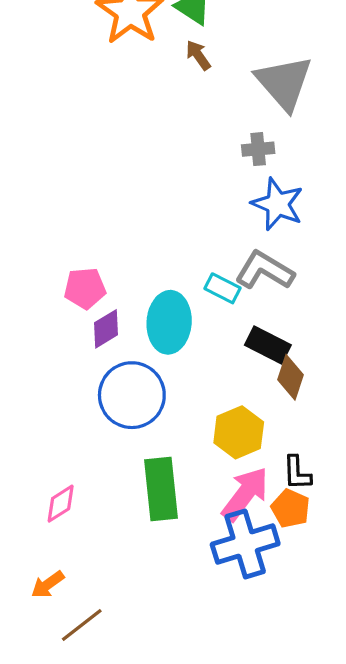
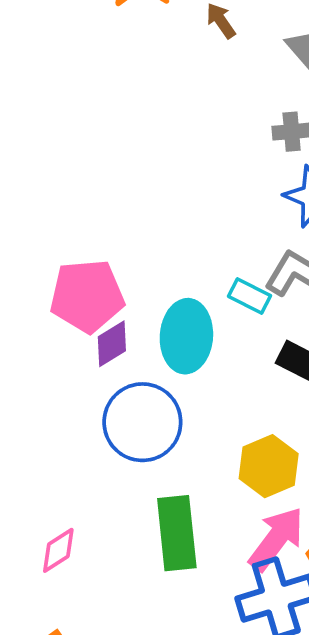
pink pentagon: (85, 288) -> (87, 296), size x1.5

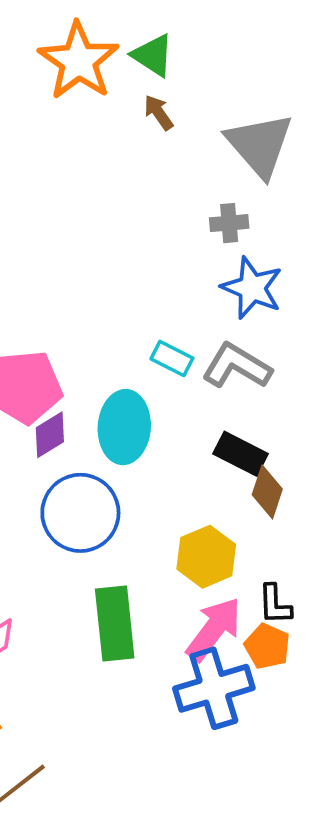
cyan rectangle: (250, 296) -> (172, 358), moved

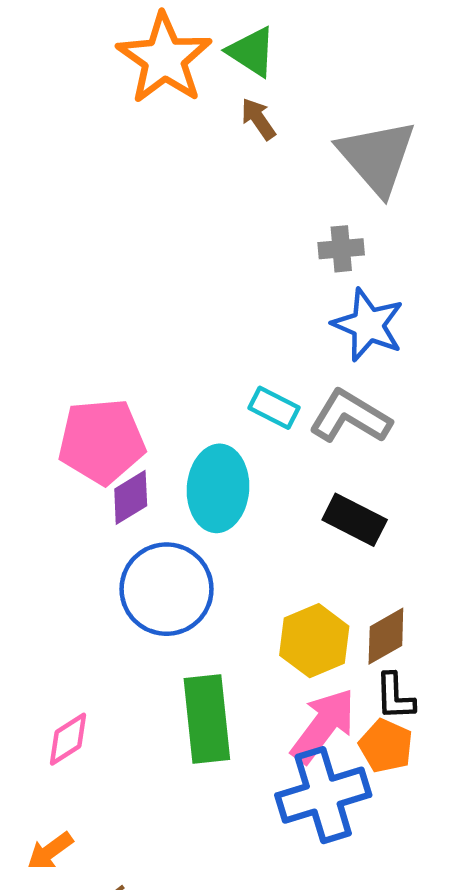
brown diamond: (267, 492) -> (386, 636), moved, turned 42

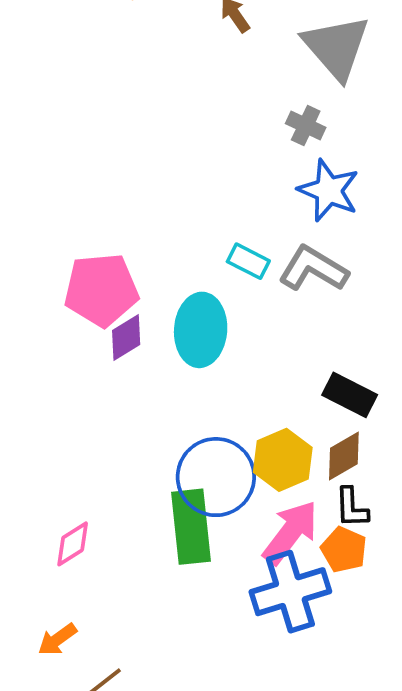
gray cross: (341, 249) -> (306, 125), turned 30
black rectangle: (355, 520) -> (350, 395), moved
blue circle: (167, 589) -> (216, 477), moved

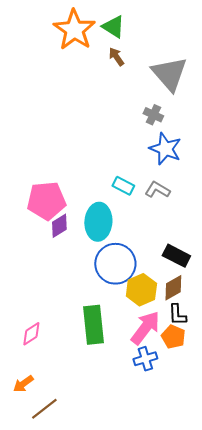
gray L-shape: (313, 269) -> (157, 190), size x0.7
blue circle: (216, 477) -> (115, 264), moved
blue cross: (290, 592) -> (145, 359), size x0.6

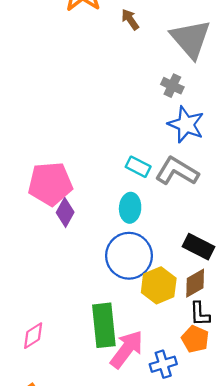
gray L-shape: (157, 190) -> (177, 171), size x1.5
cyan ellipse: (98, 222) -> (130, 208), moved, size x0.7
purple diamond: (59, 226) -> (65, 212), turned -30
pink arrow: (145, 328) -> (127, 349), moved

